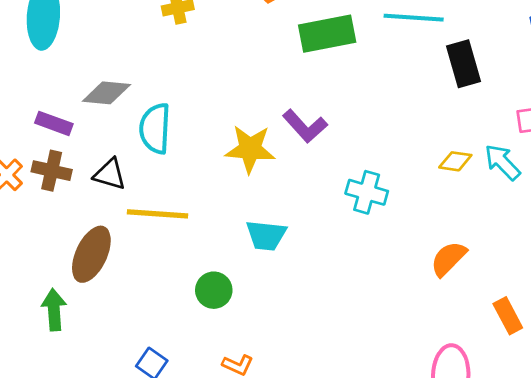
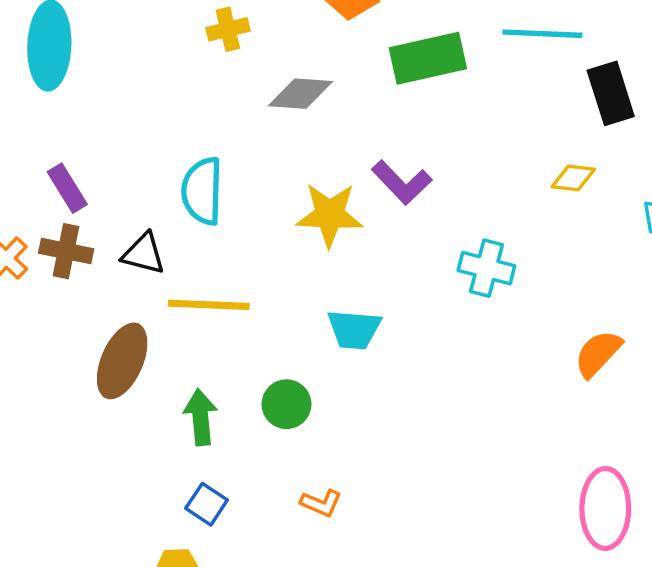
gray diamond: (106, 93) -> (300, 94), moved
purple rectangle: (54, 123) -> (67, 188), turned 40
yellow diamond: (455, 161) -> (573, 178), moved
green arrow: (54, 310) -> (201, 417), moved

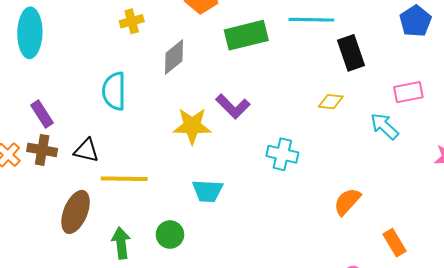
gray diamond: (300, 94) -> (174, 57), turned -42
cyan semicircle: (202, 191) -> (114, 91), moved

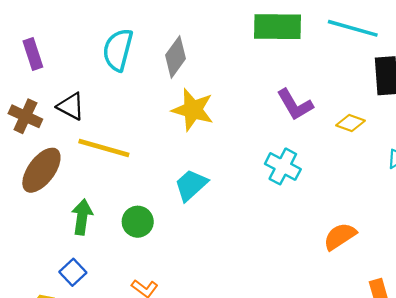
gray diamond: (174, 57) -> (176, 57), moved, turned -30
purple L-shape: (233, 106) -> (295, 105), moved
brown cross: (42, 150) -> (25, 116), moved
cyan trapezoid: (208, 191) -> (191, 185), turned 120

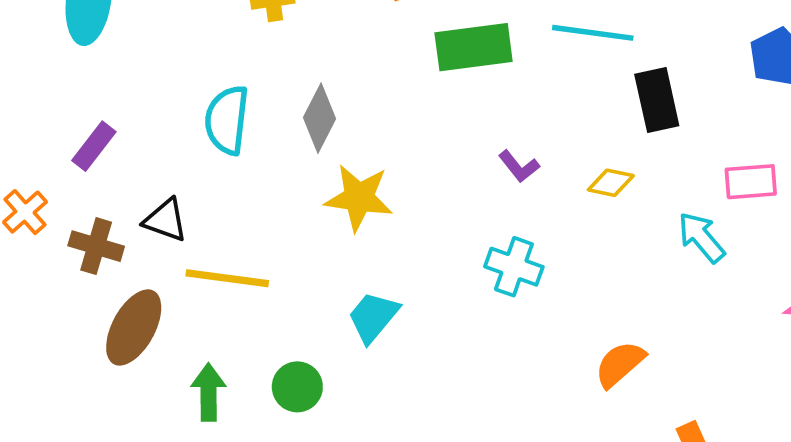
purple rectangle: (33, 54) -> (94, 146), turned 64
purple L-shape: (295, 105) -> (519, 166), size x0.7

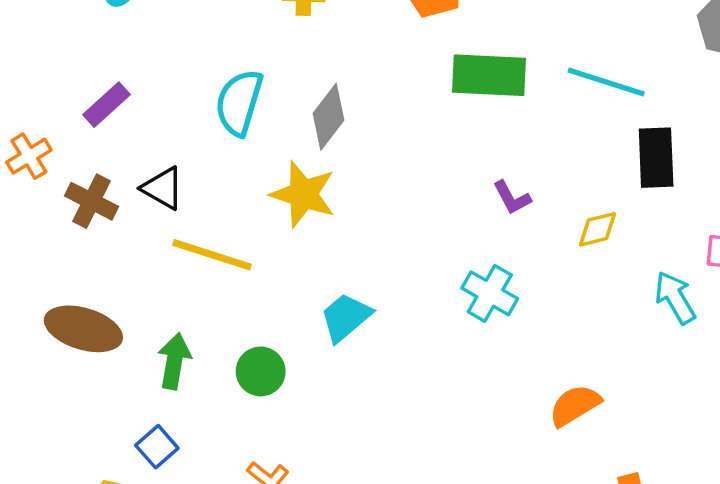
yellow diamond: (611, 183) -> (598, 229), turned -36
yellow star: (359, 198) -> (303, 194), moved
brown ellipse: (134, 327) -> (83, 329), moved, turned 68

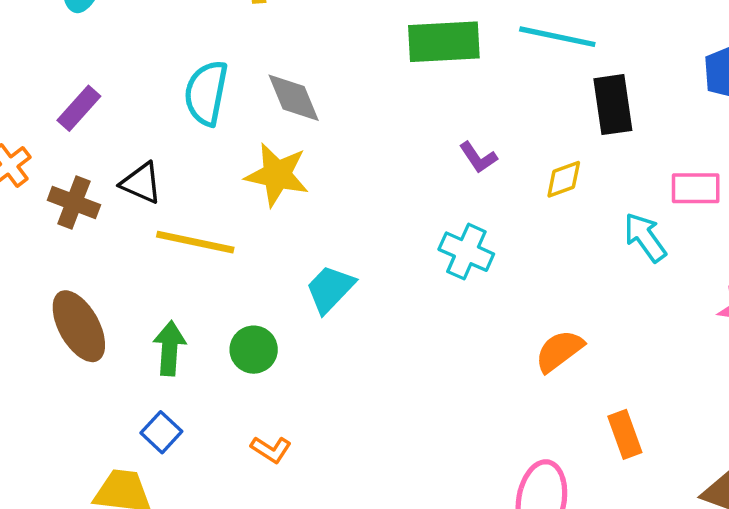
gray diamond: (329, 117) -> (294, 98), turned -54
brown ellipse: (83, 329) -> (79, 326), turned 50

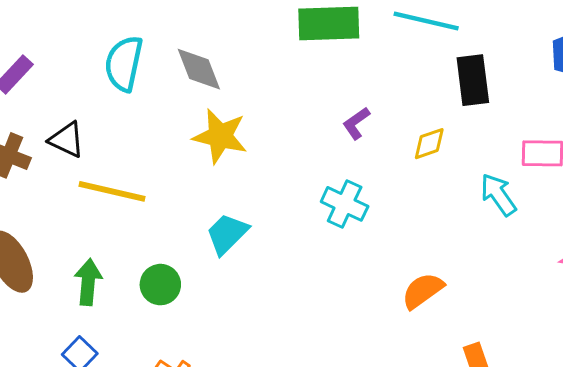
purple L-shape: (478, 157) -> (356, 123), turned 88
yellow star: (277, 175) -> (220, 136), moved

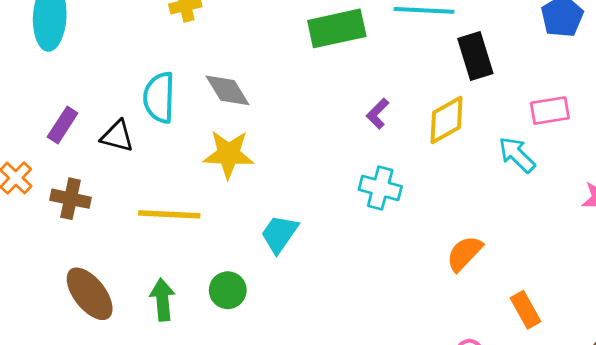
yellow star: (220, 136) -> (229, 154), moved
black triangle: (67, 140) -> (117, 136), moved
yellow diamond: (429, 144) -> (447, 120), size x1.5

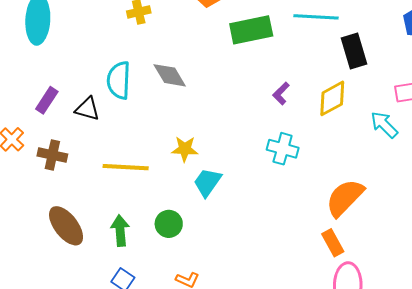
yellow star: (229, 154) -> (185, 149), moved, size x0.7
orange semicircle: (464, 253) -> (345, 198), size x1.4
orange rectangle: (526, 310) -> (333, 243), moved

